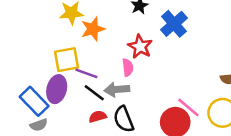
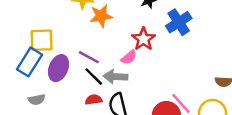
yellow square: (67, 60) -> (42, 40), moved
pink semicircle: (128, 67) -> (129, 57), turned 49
blue rectangle: (34, 101) -> (29, 62), moved, turned 68

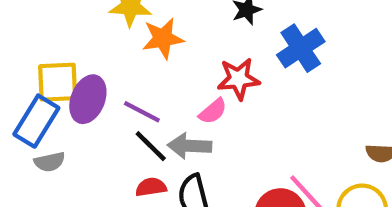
red star: (143, 39) -> (239, 79), turned 30
purple ellipse: (59, 68) -> (88, 99), moved
gray semicircle: (37, 100) -> (50, 162), moved

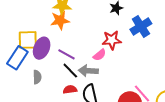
orange star: (163, 38) -> (60, 20), moved
gray semicircle: (50, 162) -> (37, 77), moved, turned -80

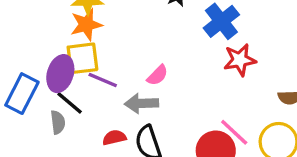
yellow square: (28, 40) -> (82, 58), moved
red star: (112, 40) -> (240, 60), moved
black line: (70, 71) -> (70, 103), moved

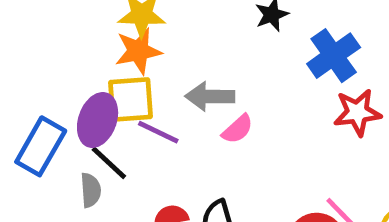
gray arrow: (141, 103) -> (210, 96), moved

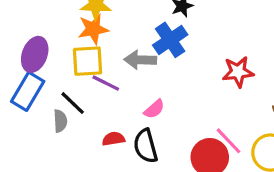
blue cross: (334, 56) -> (170, 40), moved
purple ellipse: (98, 120) -> (35, 54), moved
pink semicircle: (238, 129) -> (154, 109), moved

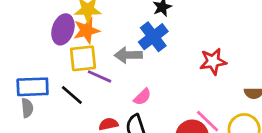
purple ellipse: (35, 54) -> (63, 29), moved
blue rectangle: (28, 91) -> (33, 87), turned 60
gray semicircle: (60, 121) -> (27, 108), moved

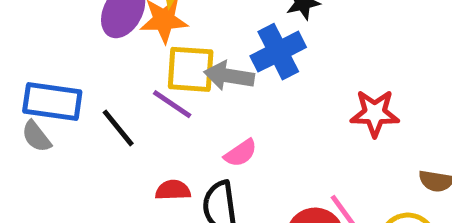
yellow square: (83, 58) -> (191, 69), moved
gray semicircle: (27, 108) -> (36, 137), turned 138

